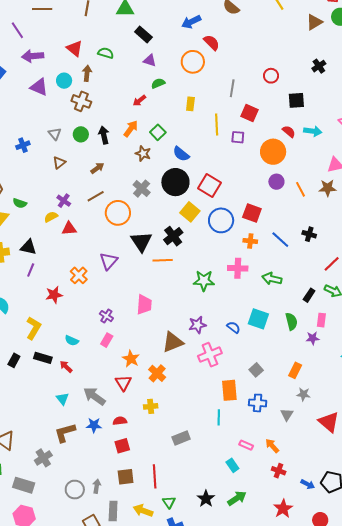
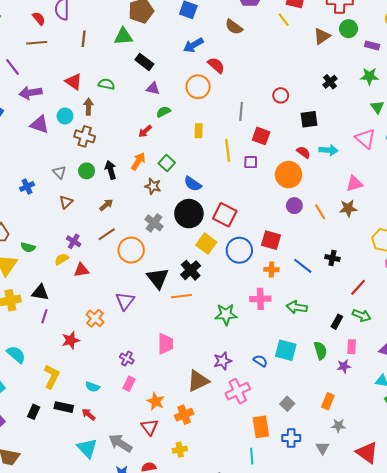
orange cross: (157, 373) -> (184, 415), turned 30
cyan triangle: (62, 399) -> (87, 448), size x1.5

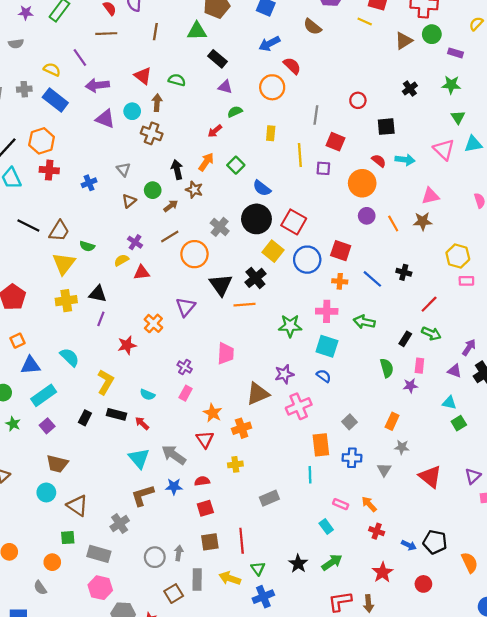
yellow line: (284, 20) -> (365, 21), turned -32
green circle: (87, 171) -> (153, 190), moved
brown star: (153, 186) -> (194, 190), moved
cyan square: (286, 350) -> (327, 346), moved

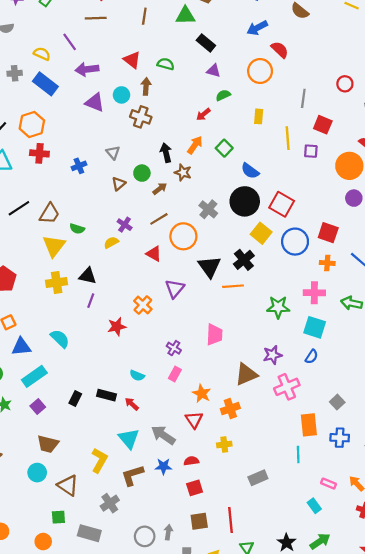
black line: (28, 226) -> (19, 208), turned -60
red triangle: (142, 273) -> (154, 254), moved, turned 35
blue semicircle: (324, 376) -> (312, 357), turned 88
yellow L-shape: (105, 382) -> (99, 460), moved

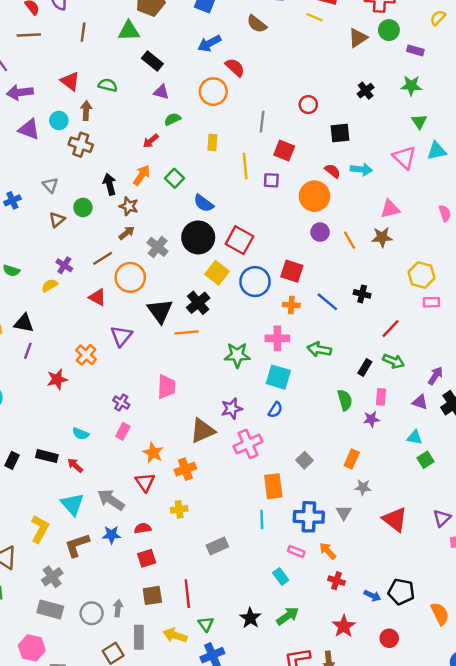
brown arrow: (160, 189) -> (127, 233), moved
blue cross: (340, 438) -> (309, 517), moved, size x1.4
gray rectangle: (89, 533) -> (50, 609), moved

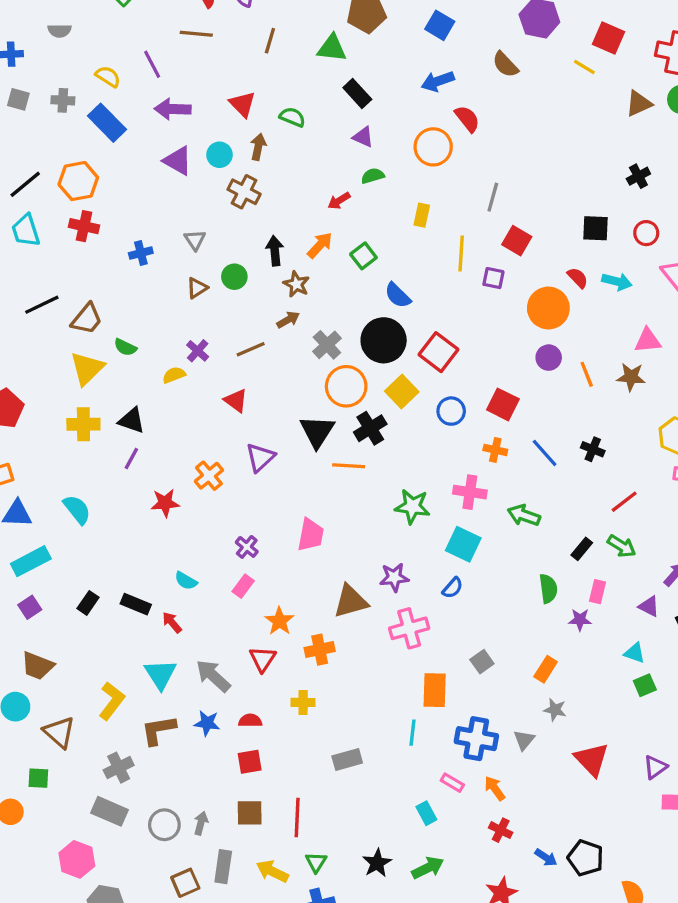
red circle: (308, 105) -> (646, 233), moved
orange circle: (130, 277) -> (346, 386), moved
blue circle: (255, 282) -> (451, 411), size x0.7

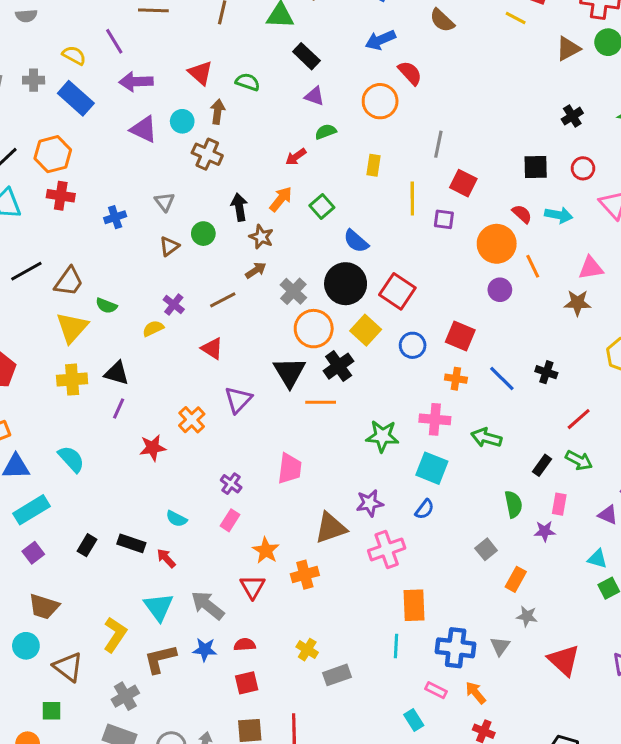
orange line: (587, 374) -> (533, 266), moved
gray square: (482, 662) -> (486, 549), moved
yellow cross: (303, 702) -> (307, 650), moved, turned 35

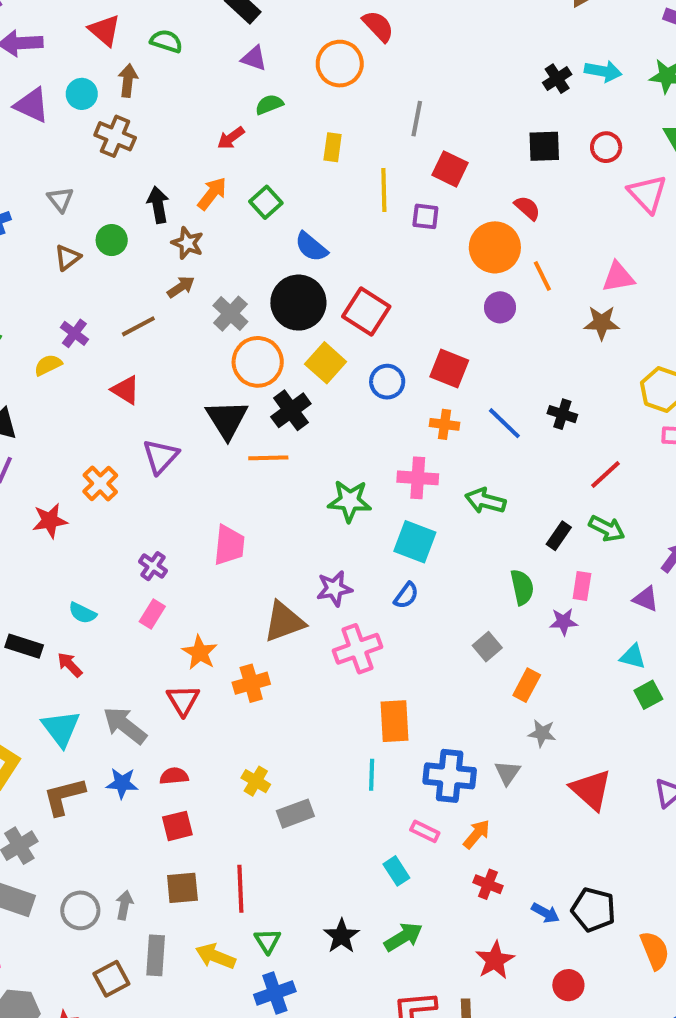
black cross: (572, 116) -> (557, 79), moved
cyan arrow: (559, 215) -> (603, 71), moved
orange arrow: (476, 693) -> (477, 834), turned 80

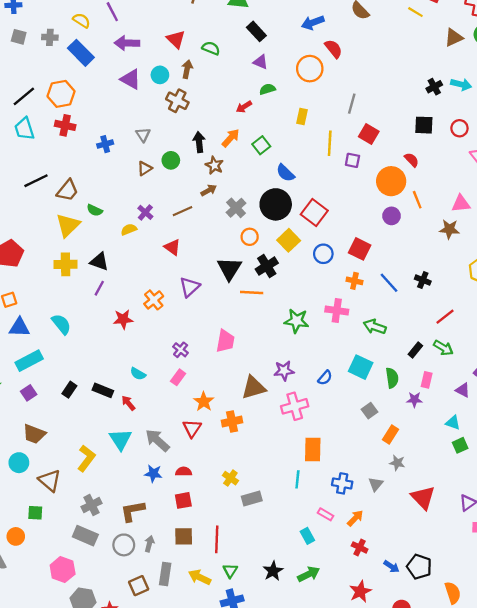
orange circle: (258, 362) -> (250, 237), size x0.6
cyan square: (415, 542) -> (361, 367), moved
blue cross: (450, 776) -> (342, 483), size x0.7
brown L-shape: (64, 796) -> (133, 511), moved

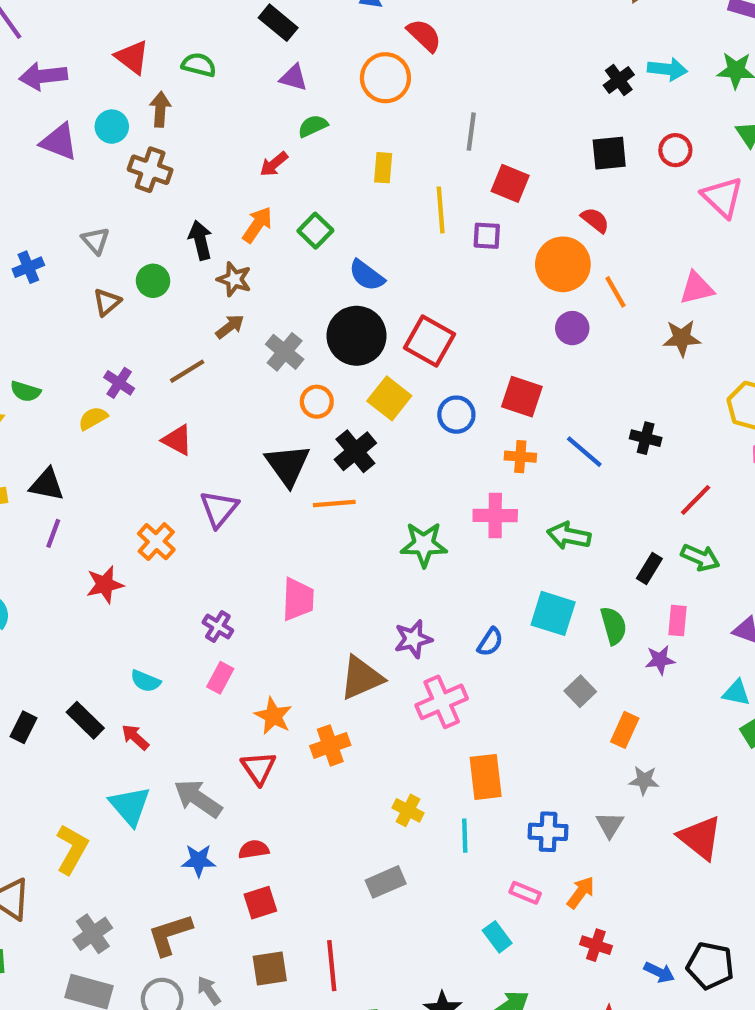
black rectangle: (103, 390) -> (85, 720), turned 30
yellow cross: (230, 478) -> (408, 810), moved
gray arrow: (149, 544) -> (209, 991), turned -42

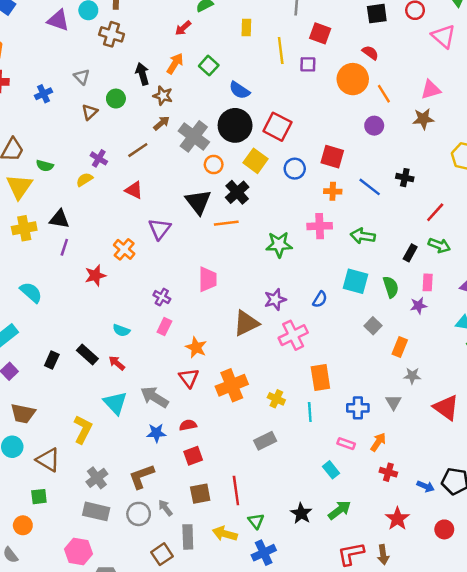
purple circle: (572, 328) -> (374, 126), moved
gray cross: (285, 352) -> (194, 136), size x1.4
orange cross: (330, 745) -> (232, 385), moved, size x1.4

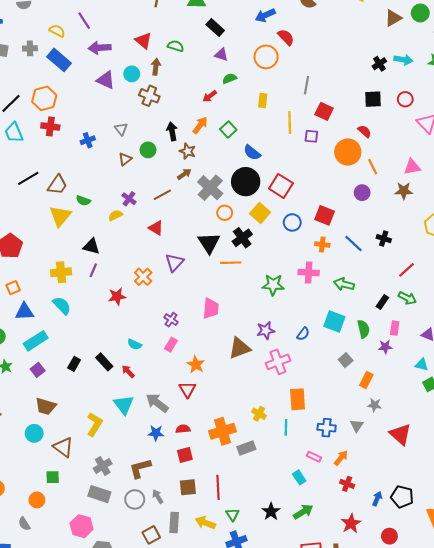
yellow cross: (24, 228) -> (61, 272), moved
orange cross: (232, 385) -> (222, 431), moved
blue arrow: (426, 486) -> (377, 499), turned -96

